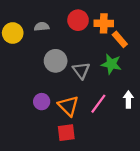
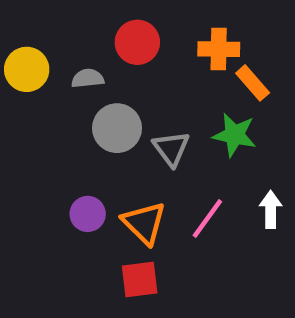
red circle: (78, 20) -> (137, 42), moved
gray semicircle: (42, 27) -> (88, 78), moved

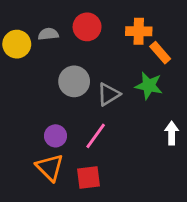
gray semicircle: (88, 78) -> (48, 34), moved
gray triangle: (171, 148) -> (109, 94), turned 35
pink line: (207, 218) -> (96, 136), moved
orange triangle: (144, 223) -> (50, 167), moved

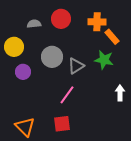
yellow circle: (17, 44) -> (14, 47), moved
purple circle: (55, 136) -> (23, 72), moved
orange triangle: (50, 167) -> (25, 127), moved

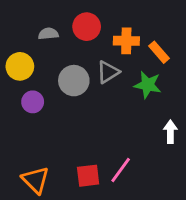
orange cross: (97, 22) -> (126, 41), moved
gray triangle: (76, 66) -> (108, 72), moved
pink line: (67, 95) -> (121, 170), moved

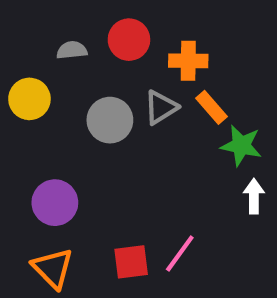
orange rectangle: (159, 52) -> (212, 107), moved
green star: (148, 85) -> (241, 145), moved
purple circle: (33, 102) -> (55, 203), moved, size x1.4

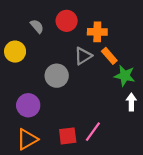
gray semicircle: (72, 50) -> (37, 26), turned 56
gray circle: (110, 120) -> (57, 76), moved
orange triangle: (53, 268) -> (27, 139), turned 45

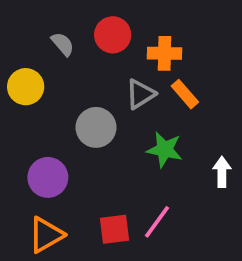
green star: (125, 76) -> (165, 150), moved

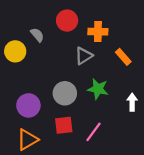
gray semicircle: (63, 44) -> (37, 35), moved
orange rectangle: (185, 94) -> (123, 57), moved
gray circle: (96, 127) -> (65, 93), moved
red square: (115, 229) -> (64, 125), moved

